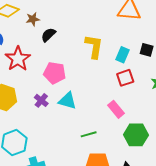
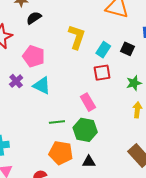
green hexagon: (136, 135) -> (85, 130), moved

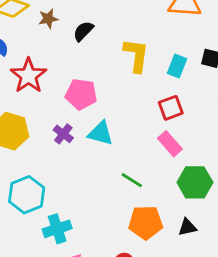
black semicircle: (34, 18) -> (83, 31), moved
red square: (102, 73) -> (171, 108), moved
green line: (57, 122) -> (132, 180), turned 49
green hexagon: (85, 130) -> (195, 182), moved

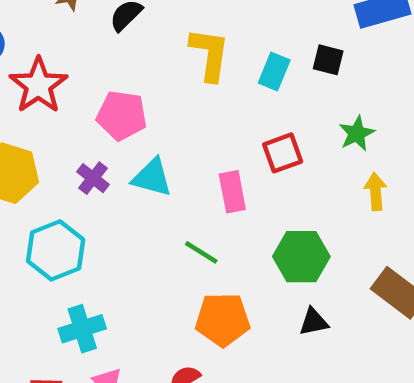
red square: (171, 108) -> (283, 153), moved
pink rectangle: (170, 144) -> (232, 192), moved, turned 30
cyan hexagon: (27, 195) -> (56, 250), moved
black triangle: (187, 227) -> (314, 322), moved

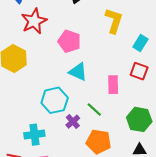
cyan rectangle: (274, 72) -> (140, 43), moved
red square: (283, 153) -> (139, 71), turned 30
purple cross: (93, 178) -> (73, 122), moved
cyan hexagon: (56, 250) -> (55, 100), moved

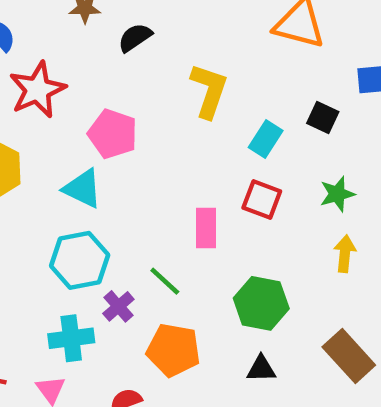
cyan triangle: (78, 72) -> (83, 189), moved
cyan cross: (34, 135) -> (71, 338), moved

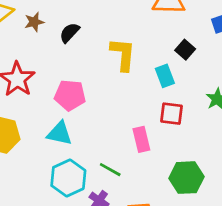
black square: (323, 117) -> (185, 50), moved, turned 30
cyan rectangle: (266, 139) -> (165, 76), turned -40
green line: (165, 281) -> (110, 170), moved

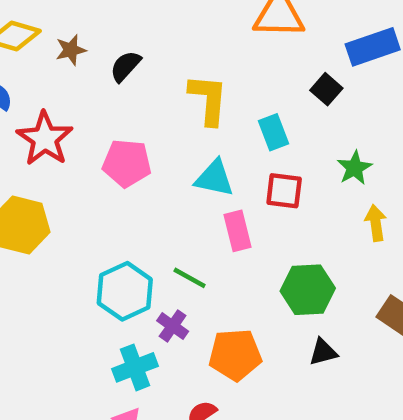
black square: (185, 50) -> (326, 89), moved
cyan triangle: (60, 133) -> (214, 178), moved

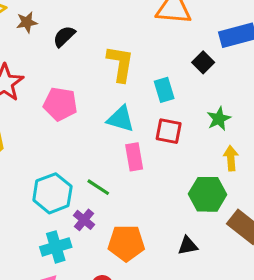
green hexagon: (308, 290) -> (207, 194), moved

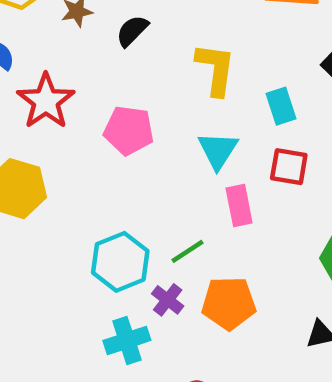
cyan triangle: (121, 119) -> (218, 150), turned 48
green line: (98, 187) -> (187, 251), turned -65
orange pentagon: (126, 243) -> (229, 303), moved

